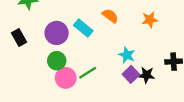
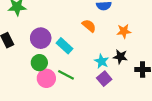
cyan rectangle: (83, 28) -> (65, 46), moved
green line: (88, 73) -> (66, 75), turned 56
black star: (147, 75) -> (120, 57), moved

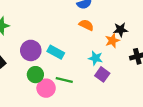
orange semicircle: (89, 26) -> (86, 25), moved
orange star: (124, 31) -> (112, 41), moved
black star: (120, 57) -> (120, 30), moved

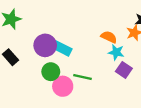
orange semicircle: (86, 25) -> (109, 37), moved
cyan rectangle: (56, 52) -> (62, 48), moved

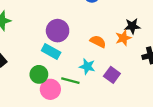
purple circle: (45, 45) -> (58, 31), moved
cyan star: (116, 52) -> (87, 67), moved

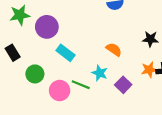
purple circle: (58, 31) -> (47, 27), moved
orange star: (123, 38) -> (149, 70), moved
green circle: (39, 74) -> (35, 74), moved

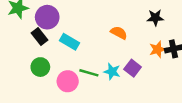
black rectangle: (13, 53) -> (39, 36), moved
cyan star: (100, 73) -> (112, 72), moved

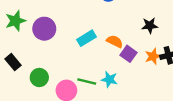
black rectangle: (39, 36) -> (13, 62), moved
cyan rectangle: (69, 42) -> (87, 38), moved, turned -60
purple square: (133, 68) -> (129, 54), moved

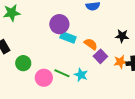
purple circle: (44, 29) -> (59, 24), moved
cyan rectangle: (87, 38) -> (68, 37), turned 42

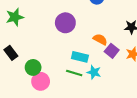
cyan rectangle: (68, 37) -> (80, 57), moved
pink circle: (44, 78) -> (41, 81), moved

